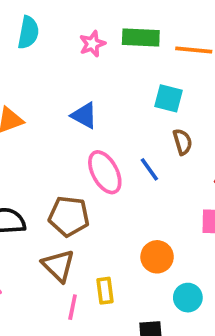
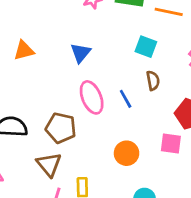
blue triangle: (84, 115) -> (81, 53), turned 35
orange circle: (157, 257) -> (127, 153), moved

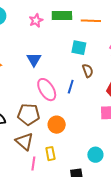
blue line: (126, 99) -> (71, 87), turned 56
orange circle: (127, 153) -> (57, 125), moved

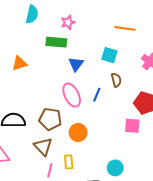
green rectangle: (62, 16) -> (56, 42), moved
blue triangle: (34, 59) -> (76, 64), moved

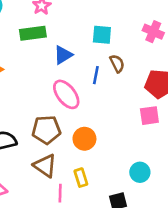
blue triangle: (76, 64) -> (63, 55), turned 35
blue line: (97, 95) -> (96, 75), moved

